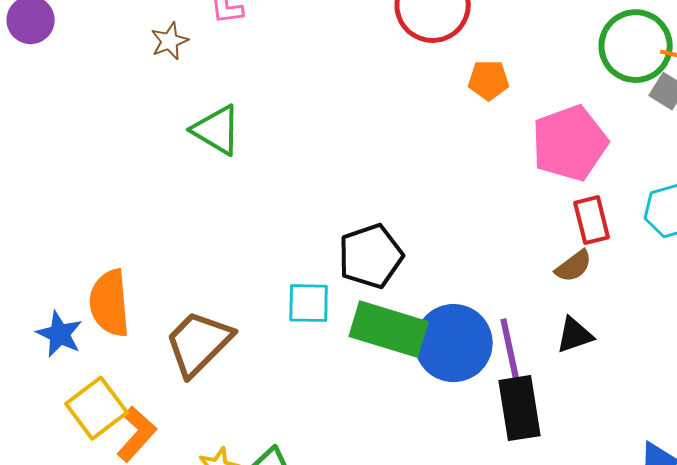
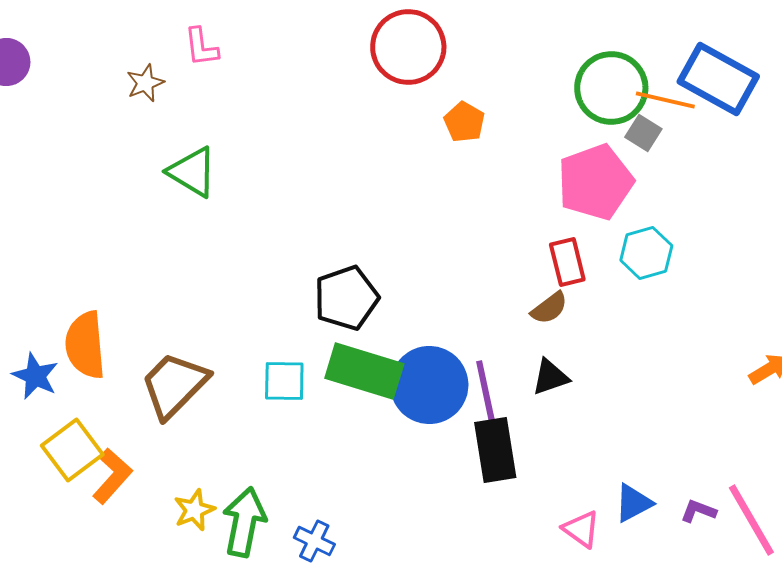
orange pentagon: (489, 80) -> (464, 122), turned 30
pink pentagon: (570, 143) -> (595, 182), moved
cyan square: (309, 303) -> (284, 381), moved

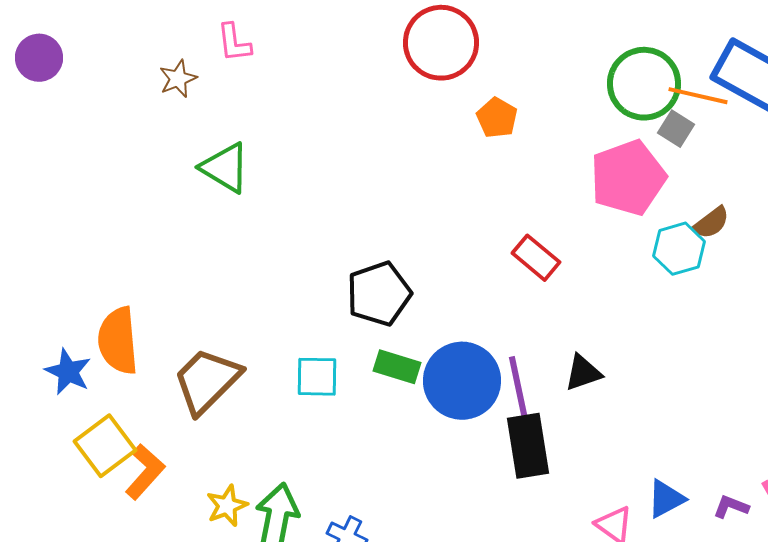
red rectangle: (567, 262) -> (536, 258), moved, turned -36
brown semicircle: (549, 308) -> (711, 223), moved
green rectangle: (364, 371) -> (397, 367), size x0.6

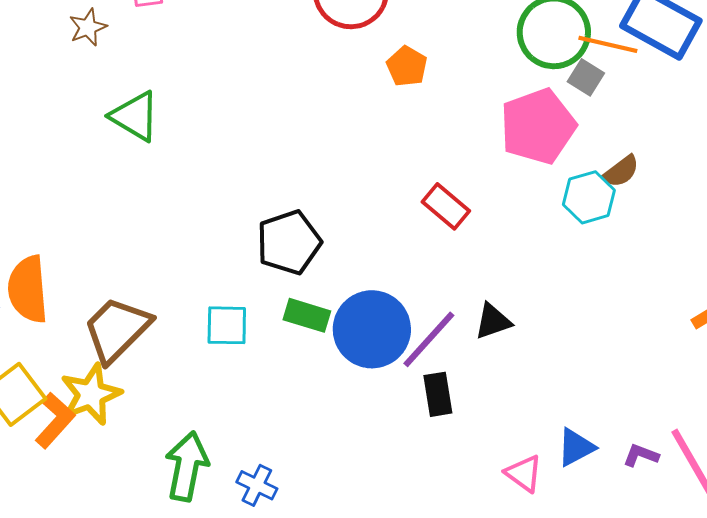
purple line: (519, 391) -> (429, 339), turned 54
black rectangle: (528, 446) -> (438, 394), size x0.7
yellow star: (227, 506) -> (91, 394), moved, size x1.5

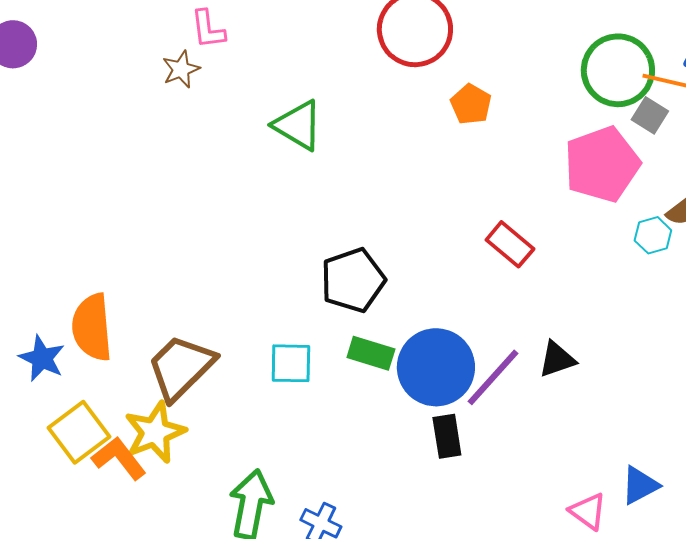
brown star: (88, 27) -> (181, 69), moved
green triangle: (135, 116) -> (298, 125), moved
cyan hexagon: (589, 197) -> (653, 235), size x0.7
black rectangle: (438, 394) -> (447, 436), moved
orange L-shape: (55, 420) -> (119, 458), turned -80

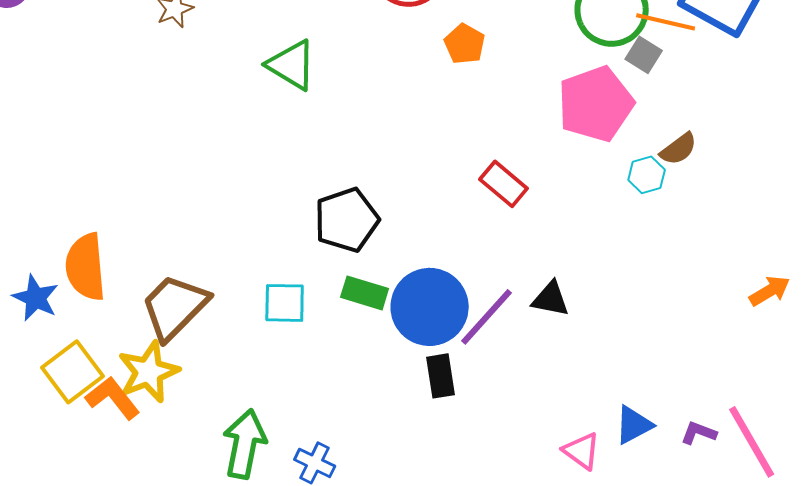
black triangle: (557, 359) -> (551, 299), turned 30

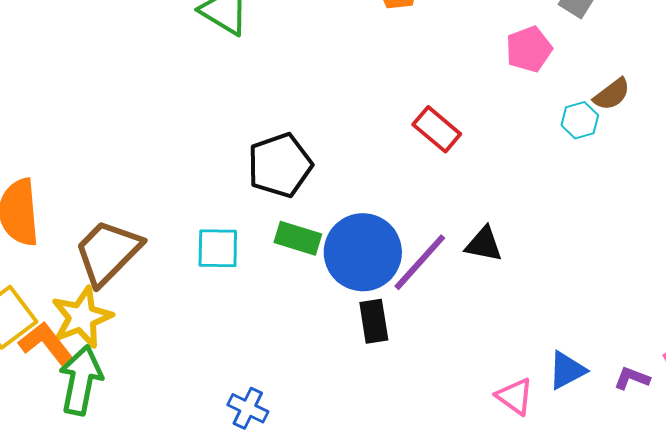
pink pentagon: (596, 104) -> (529, 49), size x0.6
green arrow: (245, 444) -> (81, 380), moved

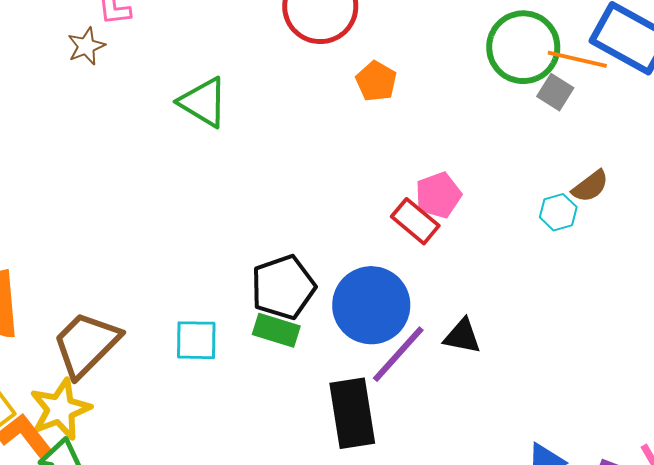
pink pentagon: (529, 49) -> (438, 195), moved
black pentagon: (280, 165) -> (283, 287), moved
blue circle: (363, 252) -> (371, 305), moved
black rectangle: (374, 321) -> (352, 413), size x1.6

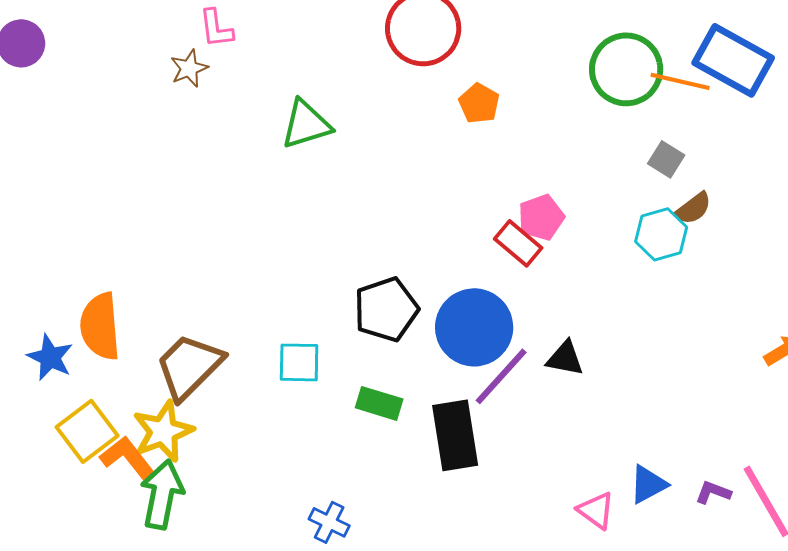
gray square: (555, 92) -> (666, 159), moved
green triangle: (203, 102) -> (306, 124), turned -48
cyan hexagon: (558, 212) -> (661, 234), size x1.4
green rectangle: (276, 330) -> (379, 403), moved

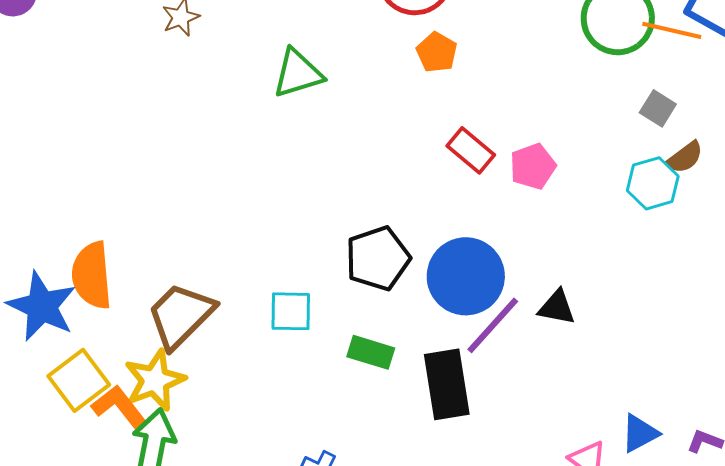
orange pentagon: (479, 103) -> (437, 52), moved
red rectangle: (518, 243) -> (471, 150), moved
blue star: (50, 357) -> (42, 306), size x1.5

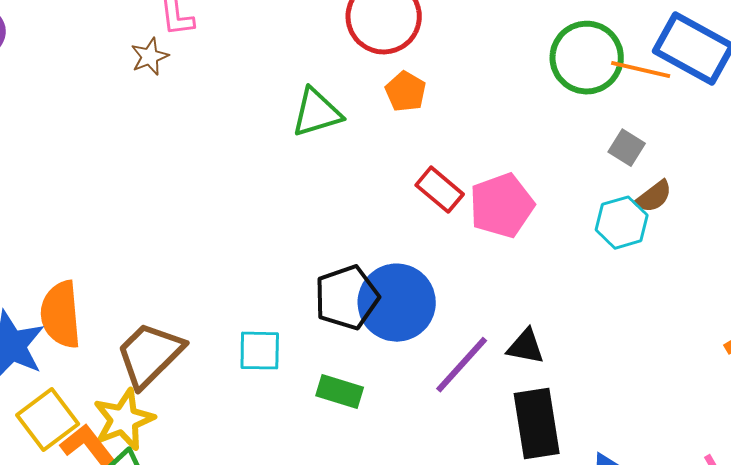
green triangle: (298, 73) -> (317, 113), moved
pink pentagon: (533, 166) -> (502, 206), size x1.4
blue circle: (466, 276) -> (397, 303), moved
black rectangle: (447, 384) -> (537, 424), moved

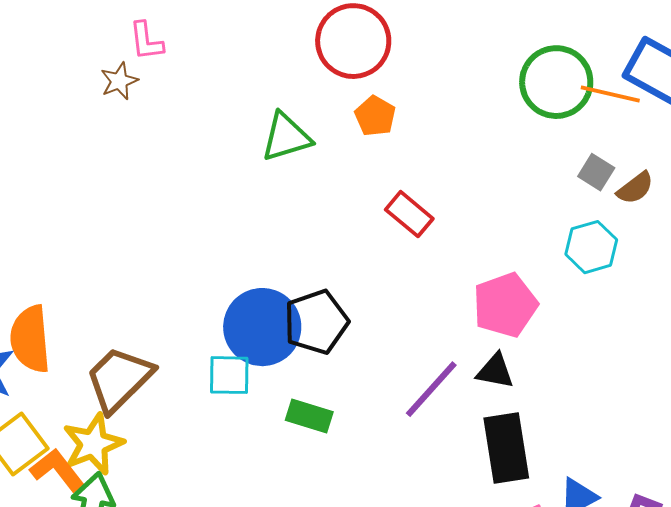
brown semicircle: (654, 197) -> (635, 188), moved
pink pentagon: (502, 206) -> (505, 305), moved
blue circle: (397, 303) -> (262, 327), moved

